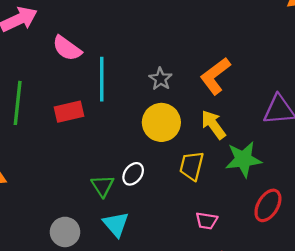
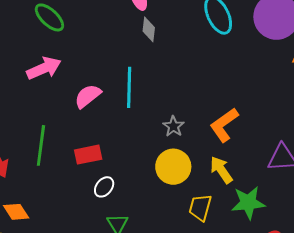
pink semicircle: (67, 48) -> (88, 96), turned 104
cyan line: (102, 79) -> (129, 87), moved
white ellipse: (133, 174) -> (104, 187), moved

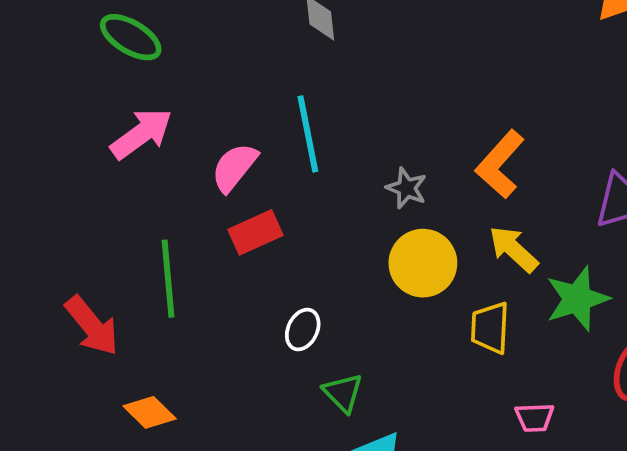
red rectangle: (88, 155) -> (256, 232), moved

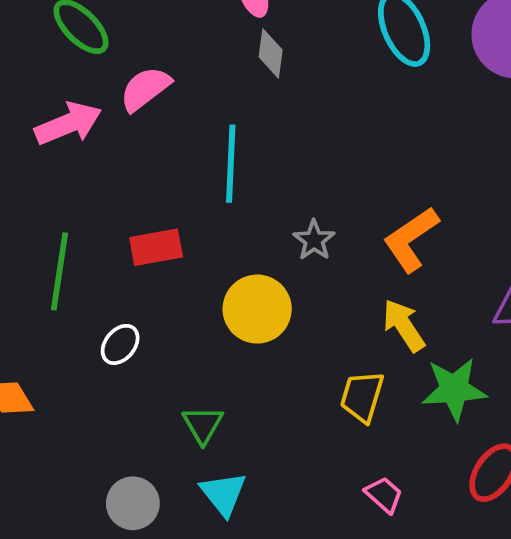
pink semicircle: (234, 167) -> (145, 89), moved
yellow circle: (423, 263) -> (257, 309), moved
white ellipse: (303, 330) -> (120, 344), moved
pink trapezoid: (535, 417) -> (384, 495), turned -150

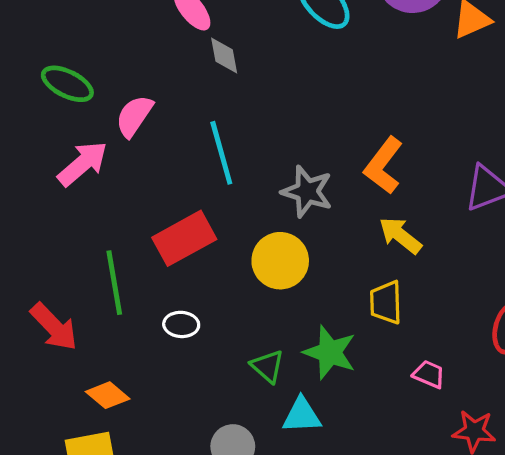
gray star: (314, 240) -> (307, 191), size x1.5
red rectangle: (156, 247) -> (184, 238), size x1.4
white ellipse: (120, 344) -> (181, 324), turned 72
green star: (454, 389) -> (330, 352), moved, turned -30
cyan triangle: (223, 494) -> (302, 415), turned -36

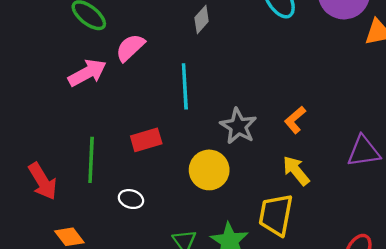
gray diamond: (224, 55) -> (202, 19), turned 40
orange L-shape: (383, 165) -> (295, 120), size x0.7
red rectangle: (184, 238) -> (146, 140), size x0.7
yellow trapezoid: (386, 302) -> (276, 215), size x1.4

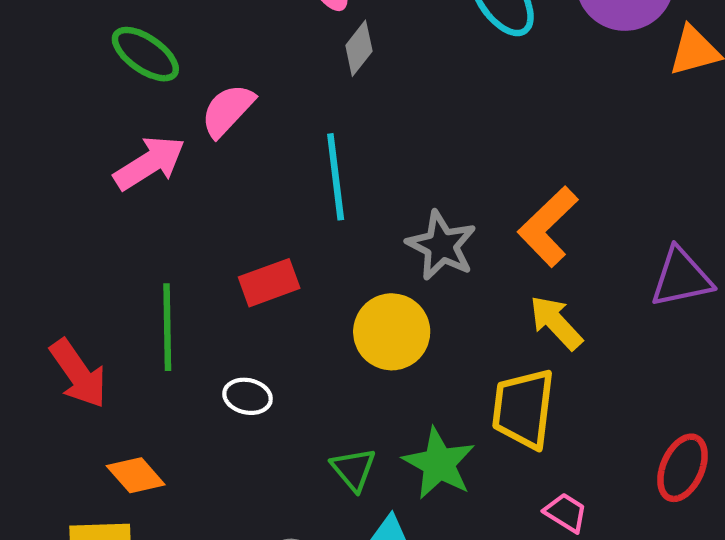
orange L-shape: (295, 120) -> (548, 227), size x1.5

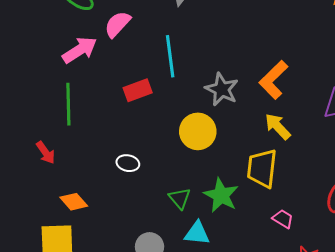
red rectangle: (269, 283) -> (138, 90), moved
green line: (167, 327) -> (68, 104), moved
red arrow: (78, 374) -> (46, 153), size x0.7

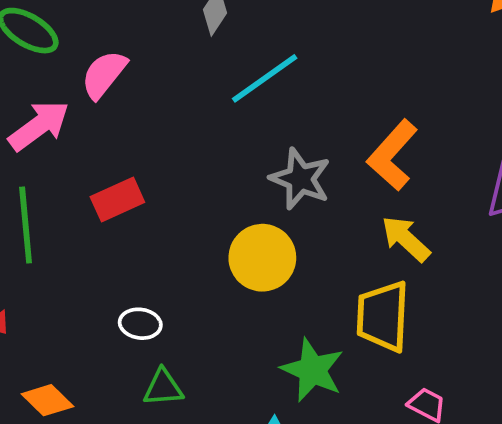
cyan line: (170, 56) -> (265, 78), moved, turned 66
red rectangle: (138, 90) -> (117, 200), moved
green triangle: (180, 198) -> (163, 388), moved, turned -50

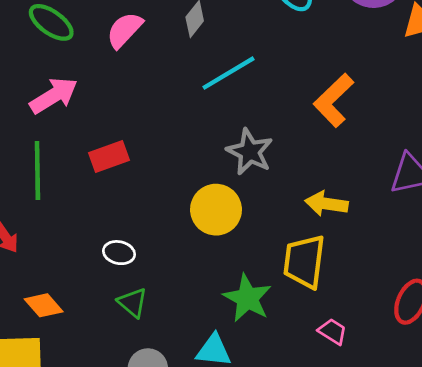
pink semicircle: (104, 74) -> (124, 30), moved
orange L-shape: (392, 155) -> (334, 100), moved
yellow arrow: (406, 239) -> (326, 204), turned -39
green triangle: (163, 388) -> (133, 303), turned 40

